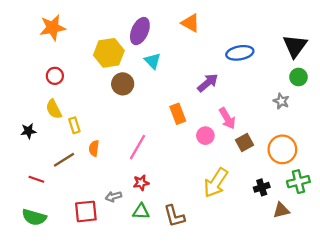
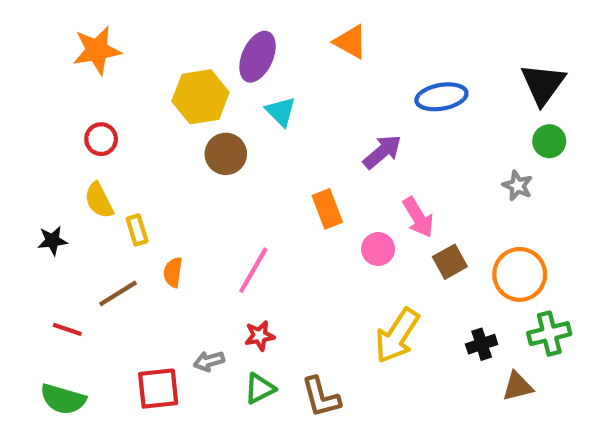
green triangle: (141, 211) -> (260, 389), turned -30

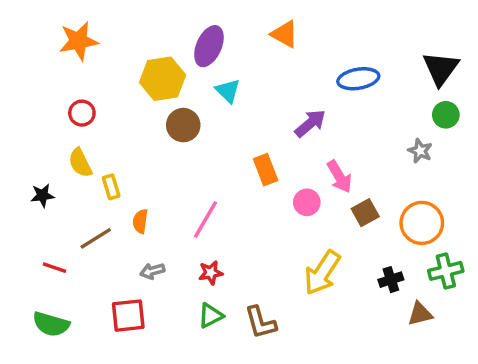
gray arrow: (209, 361) -> (152, 271), moved

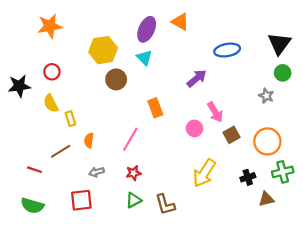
purple ellipse: (209, 46) -> (147, 29), moved
orange rectangle: (266, 170) -> (155, 108), moved
black star: (42, 195) -> (19, 86), moved, size x1.5

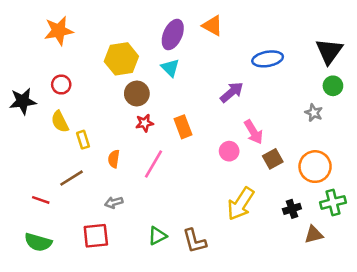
orange semicircle: (89, 140) -> (114, 159), moved
red star: (134, 173) -> (145, 123), moved

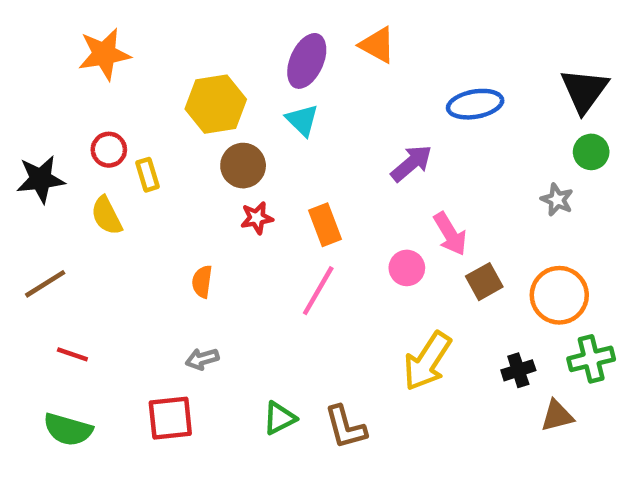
yellow rectangle: (83, 140) -> (148, 175), moved
pink line: (154, 164) -> (318, 291), moved
brown line: (71, 178) -> (45, 284), moved

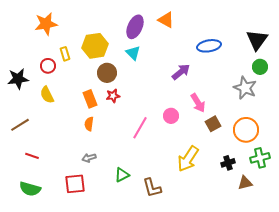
yellow rectangle: (148, 175) -> (65, 54), moved
gray star: (557, 200) -> (245, 88), size x1.6
orange rectangle: (325, 225) -> (90, 99), moved
pink circle: (407, 268) -> (171, 116), moved
green triangle: (279, 418) -> (122, 175), moved

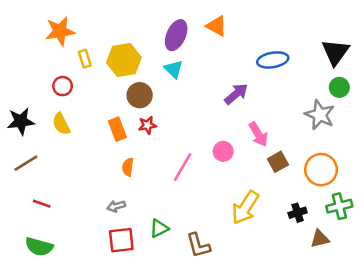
yellow rectangle: (65, 54) -> (85, 59), moved
black star: (18, 79) -> (21, 121), moved
orange semicircle: (89, 124) -> (128, 167), moved
red square: (75, 184) -> (121, 240), moved

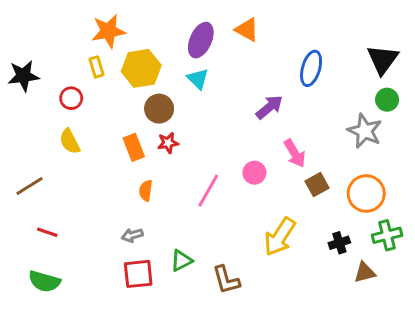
orange star: (60, 31) -> (108, 31), moved
blue ellipse: (273, 60) -> (311, 68), turned -64
black star: (21, 121) -> (23, 76), moved

